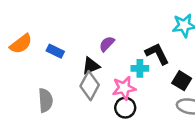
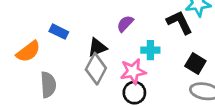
orange semicircle: (21, 44) -> (28, 52), moved
purple semicircle: (107, 44) -> (125, 24), moved
black L-shape: (157, 54) -> (179, 22), moved

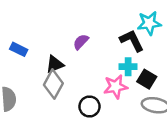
cyan cross: (150, 50) -> (128, 67), moved
pink star: (133, 71) -> (116, 87), moved

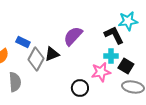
purple semicircle: (81, 42) -> (73, 36), size x1.5
gray diamond: (53, 84) -> (36, 59), moved

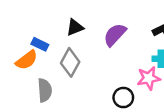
blue rectangle: (23, 42) -> (40, 44), moved
black triangle: (52, 54) -> (75, 27), moved

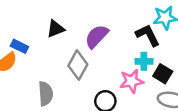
gray diamond: (70, 62) -> (78, 65), moved
gray semicircle: (45, 90) -> (46, 94), moved

